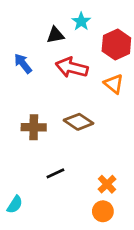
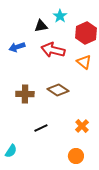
blue arrow: (23, 63) -> (17, 47), turned -70
orange cross: (107, 184) -> (82, 126), moved

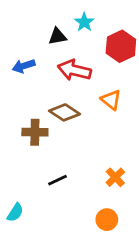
orange triangle: (84, 62) -> (111, 100), moved
brown diamond: (58, 90) -> (65, 112), moved

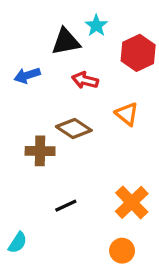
black triangle: (57, 36) -> (66, 42), size x1.4
red arrow: (74, 70) -> (85, 80), size x0.7
orange cross: (115, 177) -> (132, 202), size x1.5

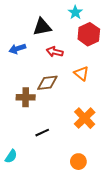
cyan star: (96, 26) -> (75, 12), moved
brown diamond: (74, 128) -> (47, 83), turned -40
orange cross: (132, 202) -> (85, 118), moved

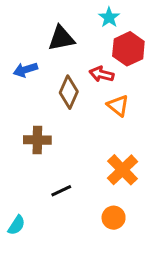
red arrow: (55, 52) -> (102, 74), moved
brown diamond: (47, 83) -> (69, 92), moved, turned -60
orange circle: (78, 162) -> (114, 218), moved

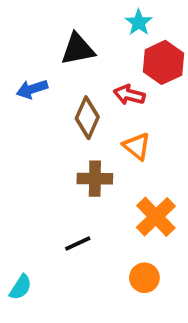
orange triangle: (118, 106) -> (137, 146), moved
brown cross: (37, 140) -> (95, 179), moved

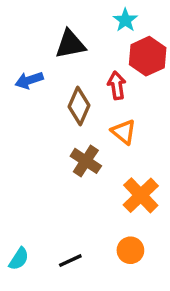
red arrow: (129, 95) -> (117, 85), turned 68
brown cross: (95, 179) -> (86, 161), turned 32
black line: (78, 243) -> (70, 261), moved

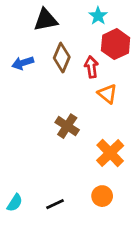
black triangle: (70, 44) -> (46, 20), moved
brown diamond: (79, 106) -> (62, 58), moved
orange triangle: (124, 132) -> (107, 94), moved

